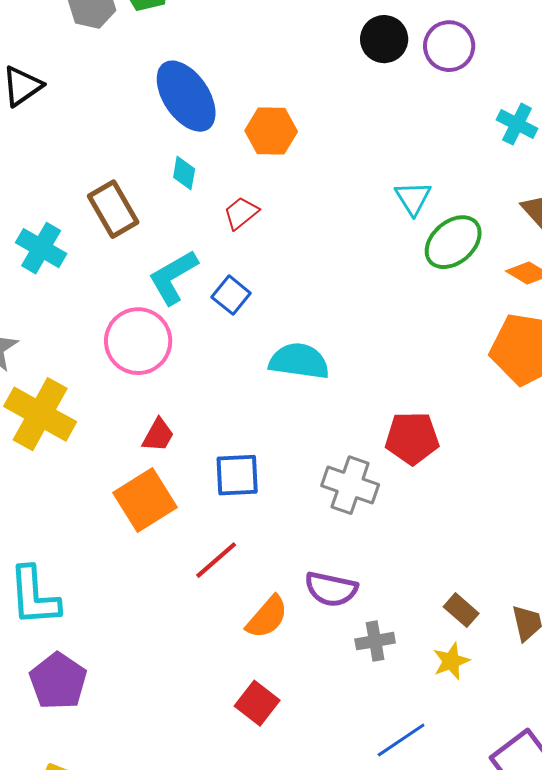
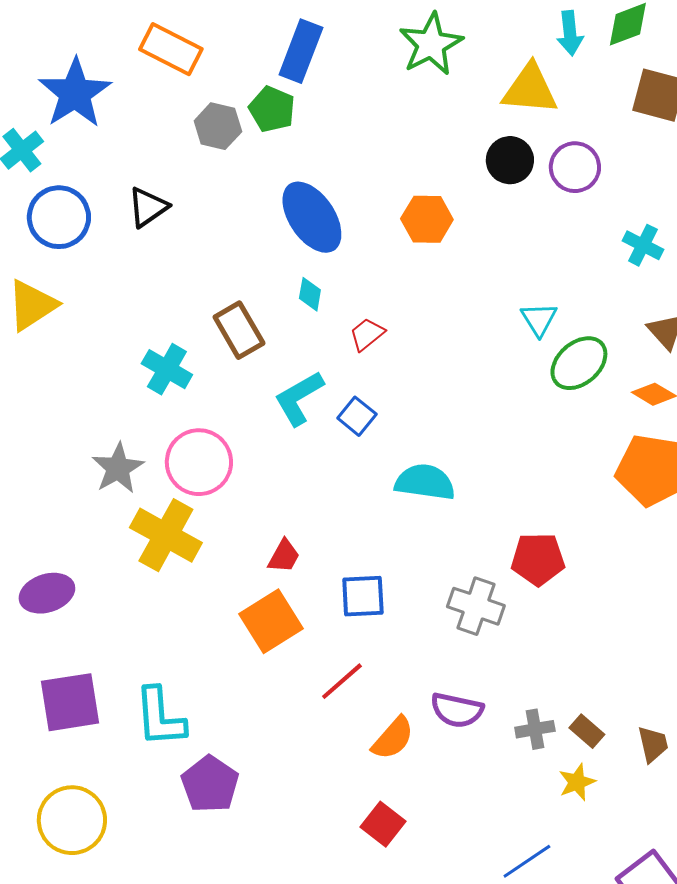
orange hexagon: (271, 131) -> (427, 219), moved
pink circle: (138, 341) -> (199, 462), moved
gray cross: (375, 641) -> (535, 729), moved
purple pentagon: (58, 681) -> (210, 784), moved

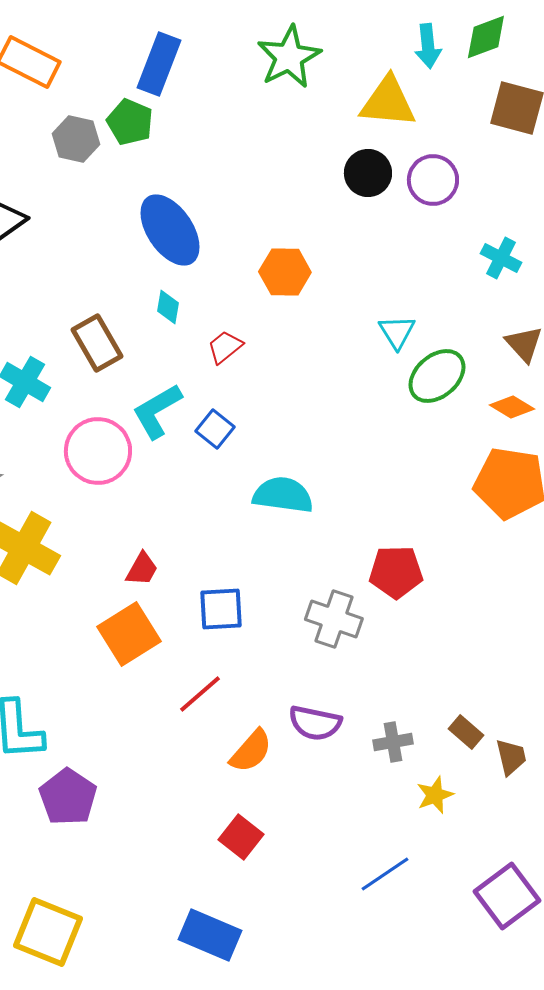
orange hexagon: (427, 219) -> (285, 272), moved
pink circle: (199, 462) -> (98, 451), moved
brown rectangle: (587, 731) -> (466, 732), moved

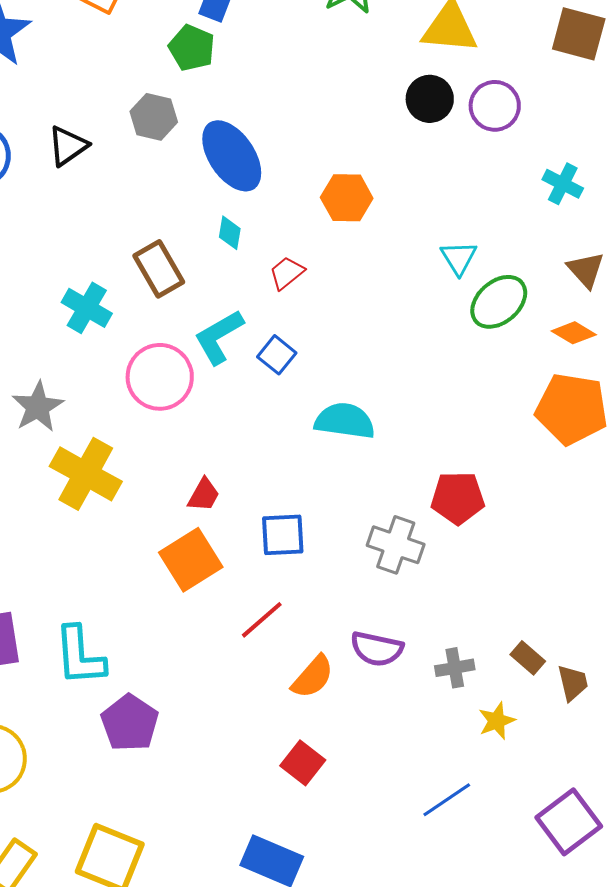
gray hexagon: (76, 139) -> (154, 117), moved

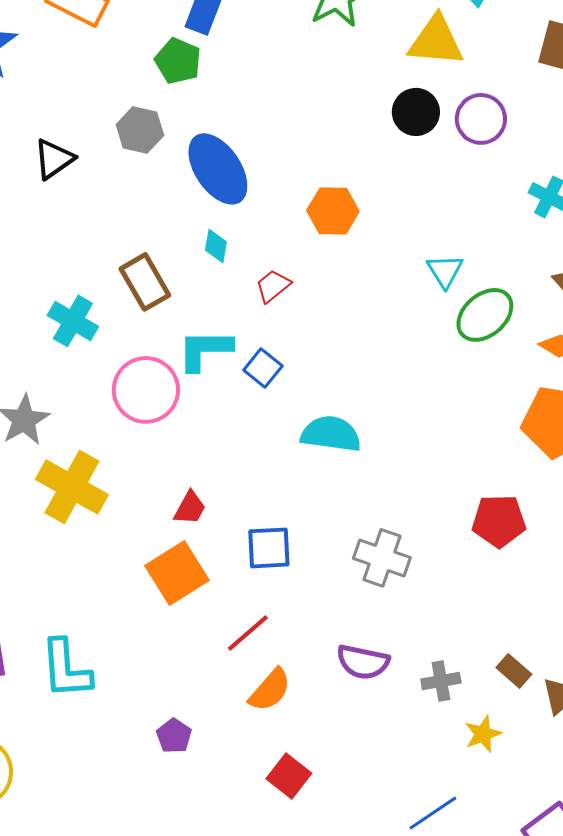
cyan L-shape: (219, 337) -> (205, 350), turned 30
red pentagon: (458, 498) -> (499, 521), moved
orange semicircle: (313, 677) -> (270, 690), moved
purple pentagon: (130, 723) -> (174, 736), moved, size x0.6

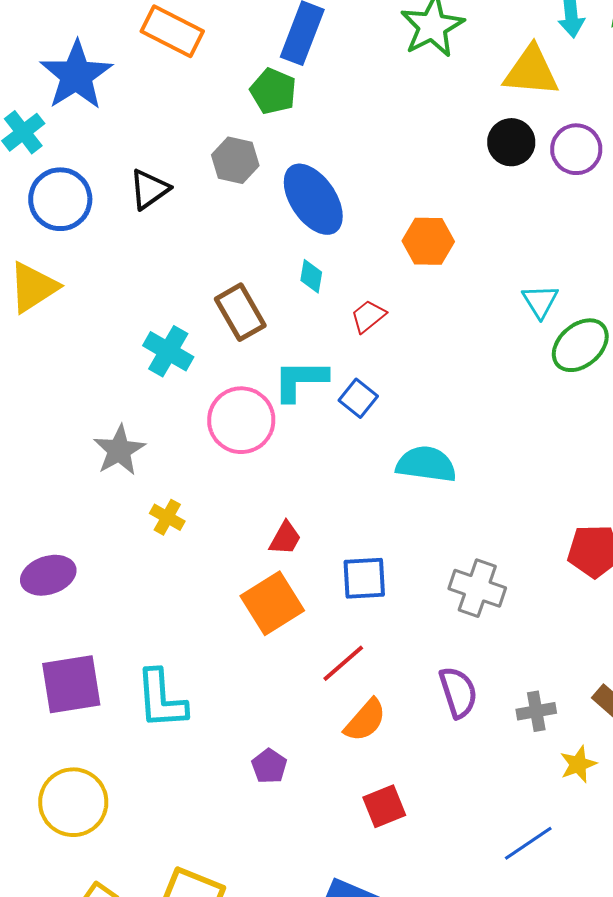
yellow cross: (72, 487) -> (167, 517), size x0.5
purple semicircle: (363, 662) -> (458, 692), turned -120
red square: (289, 776) -> (384, 806), turned 30

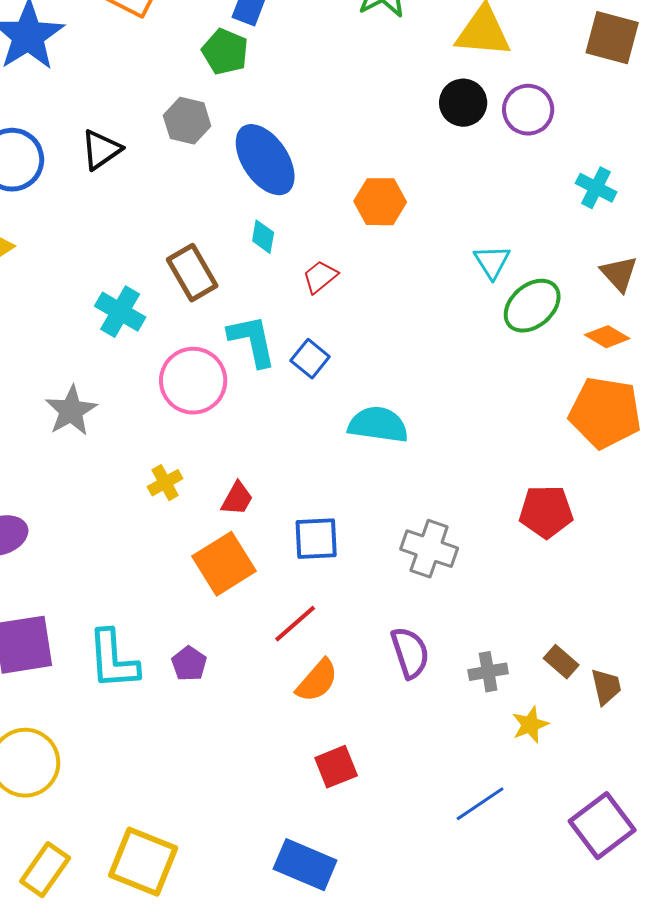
cyan L-shape: (300, 380) -> (252, 341), turned 78
yellow cross: (167, 517) -> (165, 483), moved, turned 32
purple pentagon: (269, 766) -> (189, 664), moved

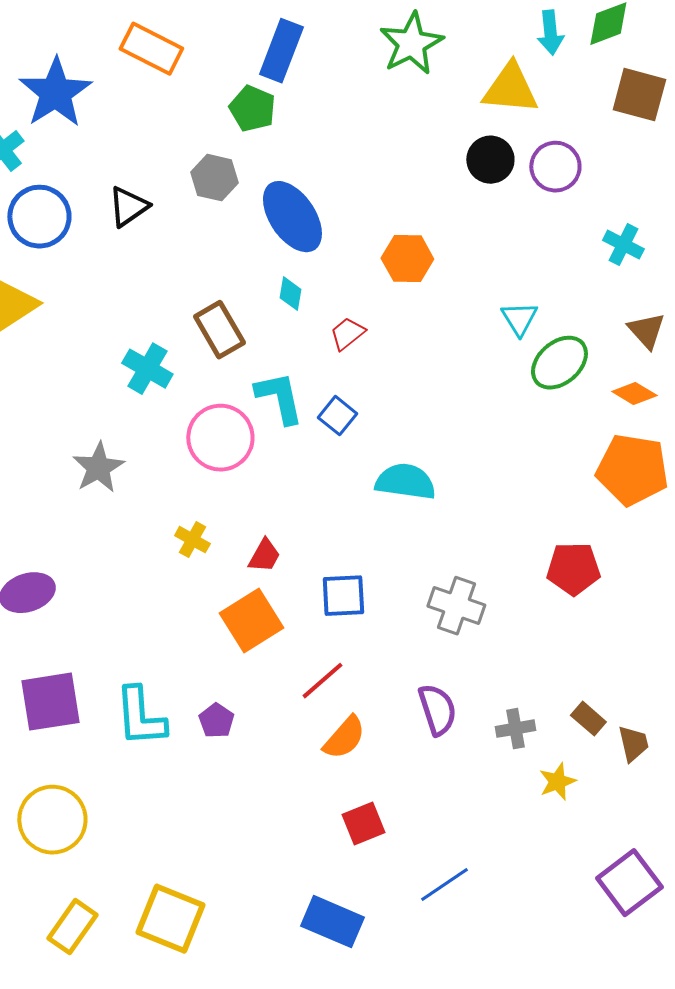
yellow cross: (165, 483) -> (192, 540), turned -32
blue line: (480, 804) -> (444, 885), moved

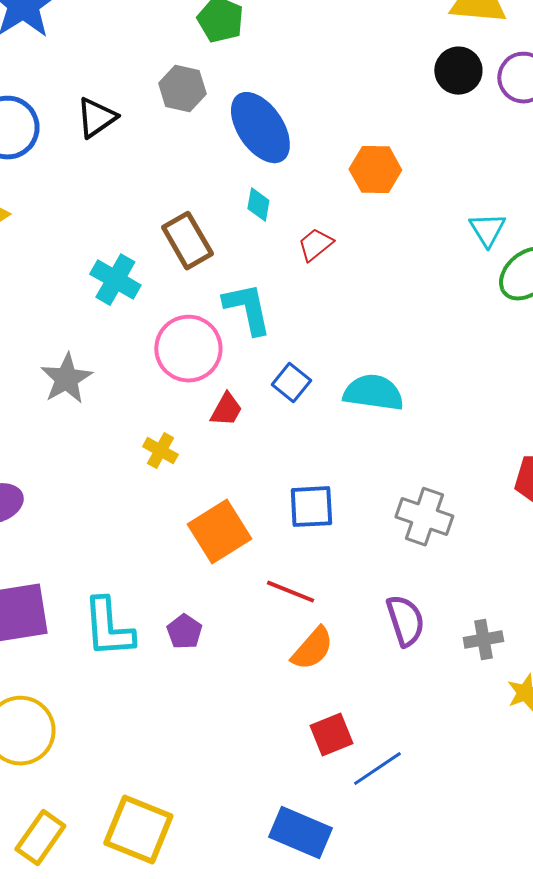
blue square: (337, 416) -> (291, 383), moved
red trapezoid: (264, 556) -> (226, 410), moved
red line: (322, 681) -> (290, 592), turned 63
blue line: (444, 885) -> (377, 769), moved

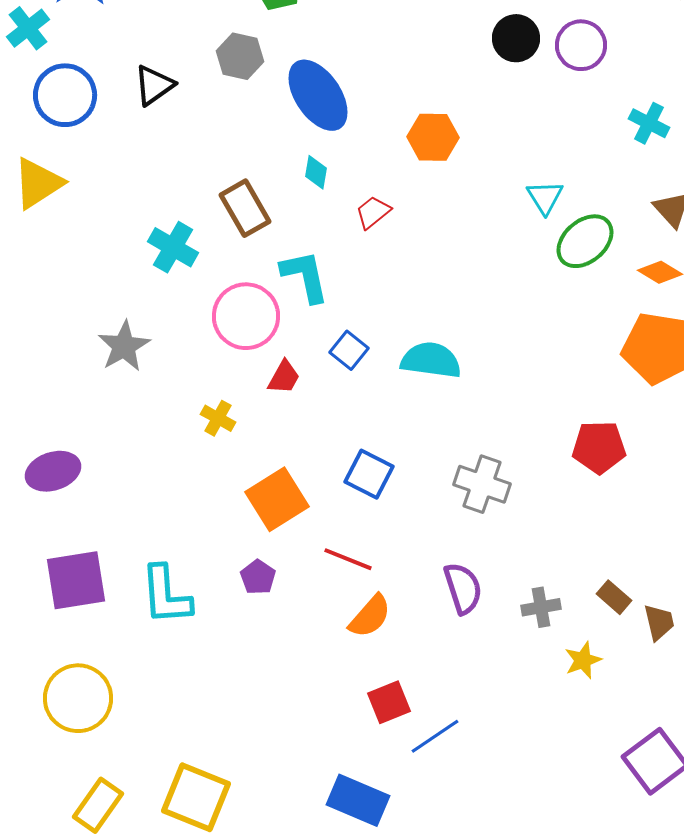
blue square: (311, 507) -> (369, 474), turned 30
purple pentagon: (184, 632) -> (258, 577), moved

